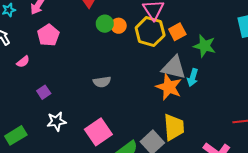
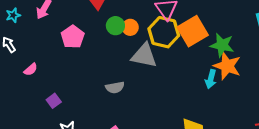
orange square: (177, 32) -> (193, 31), size x1.6
pink pentagon: (48, 35) -> (73, 37), moved
gray triangle: (174, 68) -> (144, 56), moved
orange star: (169, 87) -> (227, 66), moved

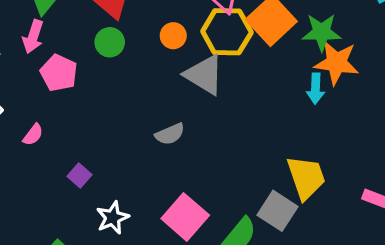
green circle: (115, 26) -> (110, 42), moved
pink pentagon: (73, 37) -> (59, 73), moved
gray triangle: (144, 56) -> (204, 75), turned 32

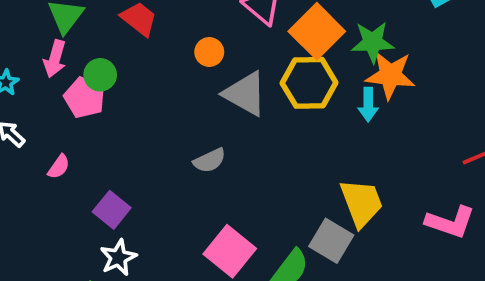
yellow hexagon: (227, 32) -> (309, 83), moved
green circle: (110, 42) -> (100, 75), moved
purple square: (80, 175) -> (112, 210), size x1.4
white star: (113, 218) -> (118, 258), moved

